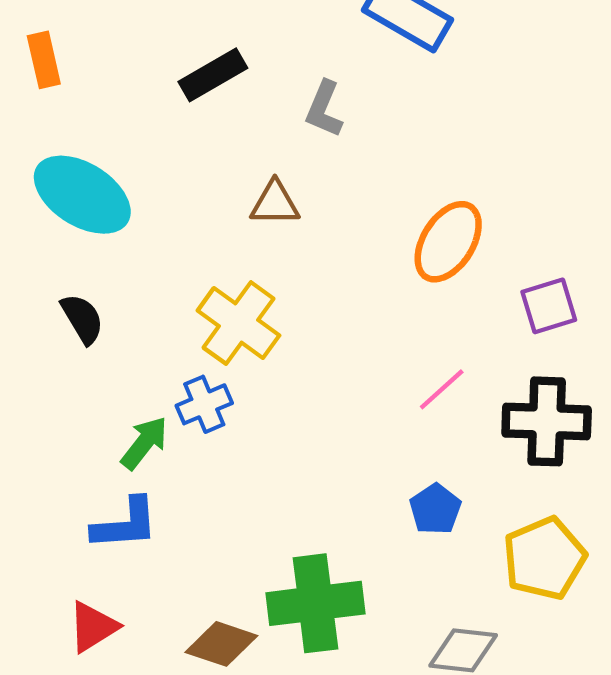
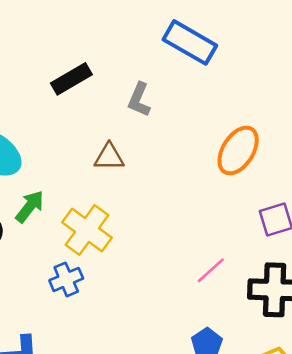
orange ellipse: (448, 242) -> (238, 150), moved
green arrow: (144, 443) -> (30, 206), moved

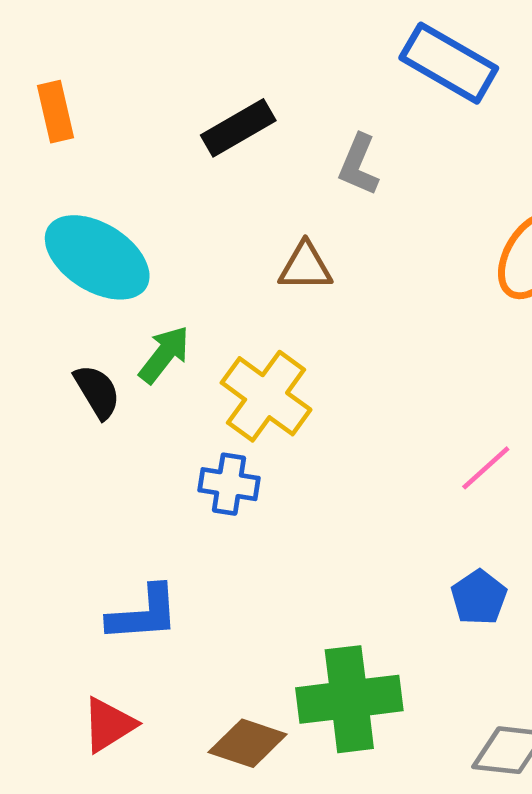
blue cross: (66, 279) -> (229, 484), turned 32

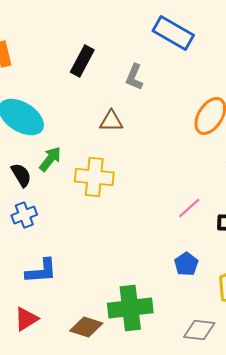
black rectangle: (238, 128) -> (82, 61), turned -32
yellow cross: (266, 396) -> (94, 177), turned -30
blue cross: (229, 484) -> (24, 215), moved, turned -30

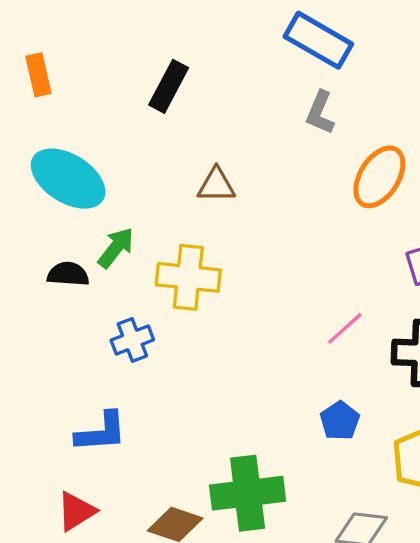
gray L-shape: (134, 77) -> (320, 113), moved
black semicircle: (21, 175) -> (68, 274), turned -55
blue cross: (24, 215) -> (132, 340), moved

